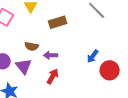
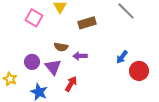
red arrow: (53, 76) -> (71, 84), moved

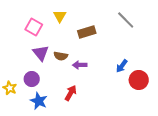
purple circle: (32, 62) -> (32, 79), moved
purple triangle: (53, 67) -> (41, 53), moved

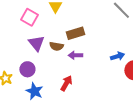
brown rectangle: (87, 32) -> (75, 33), moved
blue arrow: (122, 66) -> (117, 56), turned -144

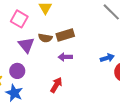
brown semicircle: (56, 46) -> (45, 38), moved
blue star: (34, 91) -> (14, 93), moved

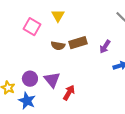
purple triangle: (26, 45) -> (52, 80), moved
purple arrow: (65, 57) -> (105, 47), moved, turned -56

